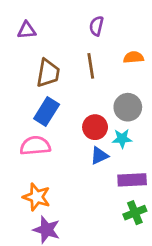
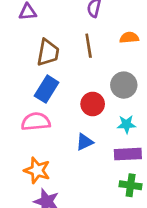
cyan star: (122, 139) -> (126, 124), moved
blue triangle: (99, 156) -> (84, 142), moved
green cross: (135, 213) -> (131, 185), turned 30

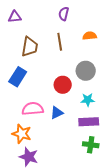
blue rectangle: (47, 89) -> (18, 77), moved
pink semicircle: (36, 122) -> (33, 109), moved

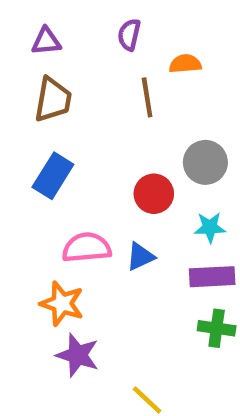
purple semicircle: (64, 14) -> (129, 35), moved
orange semicircle: (90, 36) -> (185, 64), moved
brown trapezoid: (30, 47) -> (53, 100), moved

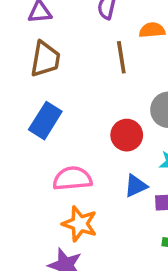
blue triangle: (140, 257) -> (136, 186), moved
orange star: (62, 304) -> (80, 224), moved

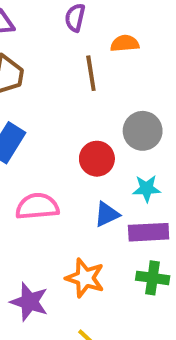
orange star: (80, 224) -> (85, 278), moved

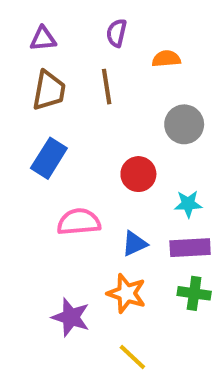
brown line: (91, 73) -> (107, 87), moved
gray circle: (143, 131) -> (184, 124), moved
blue triangle: (107, 214) -> (134, 244), moved

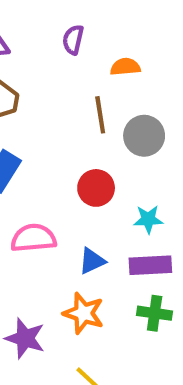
brown line: (107, 87) -> (100, 115), moved

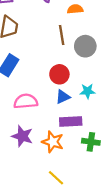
blue triangle: (92, 261) -> (63, 97), moved
purple rectangle: (150, 265) -> (71, 122), moved
purple star: (25, 338) -> (22, 136), moved

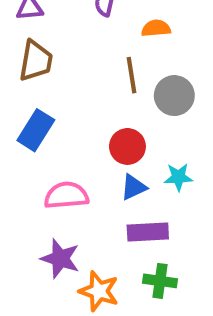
orange star: (53, 142) -> (99, 291), moved
green cross: (91, 142) -> (160, 281), moved

